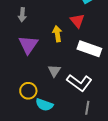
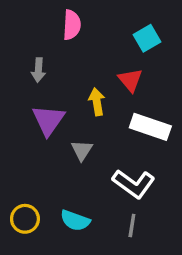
gray triangle: (54, 71) -> (82, 150), moved
yellow circle: (28, 91) -> (25, 219), moved
gray line: (87, 108) -> (132, 226), moved

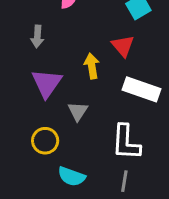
white L-shape: (134, 184) -> (126, 142), turned 57
yellow circle: (25, 219) -> (45, 141), moved

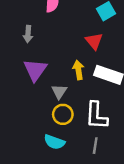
yellow arrow: (92, 66) -> (78, 70), moved
yellow circle: (45, 141) -> (63, 114), moved

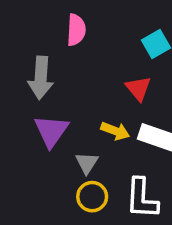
gray arrow: (28, 34) -> (41, 78), size x1.6
yellow arrow: (78, 70) -> (115, 131), turned 120

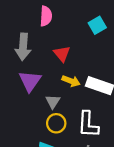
red triangle: (138, 88) -> (62, 54), moved

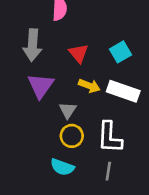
cyan square: (97, 25) -> (121, 52), moved

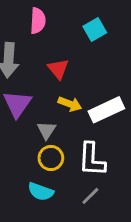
cyan square: (121, 52) -> (95, 29), moved
white rectangle: (123, 91) -> (106, 110), turned -44
gray line: (108, 171) -> (90, 196), turned 36

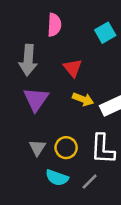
gray triangle: (47, 130) -> (37, 148), moved
gray line: (90, 196) -> (90, 182), moved

